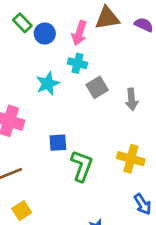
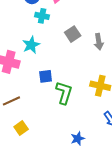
cyan cross: (78, 63) -> (42, 16), moved
cyan star: (48, 84) -> (31, 45), moved

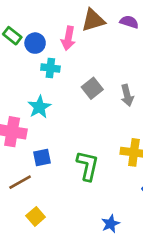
blue square: (46, 76) -> (42, 158), moved

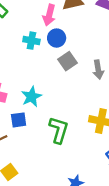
blue circle: (35, 43) -> (57, 38), moved
cyan star: (39, 107) -> (31, 97), moved

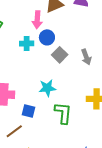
cyan star: (31, 97) -> (47, 88), moved, turned 30
blue square: (19, 120) -> (29, 111), turned 32

